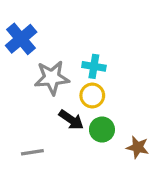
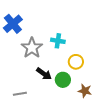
gray star: (52, 78) -> (32, 48), turned -30
yellow circle: (92, 96) -> (76, 62), moved

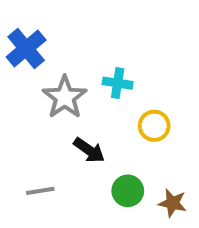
green circle: (63, 80) -> (128, 191), moved
brown star: (85, 91) -> (172, 203), moved

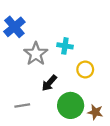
black arrow: (89, 150) -> (49, 83), turned 96
green circle: (128, 191) -> (71, 105), size x1.5

